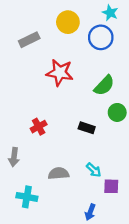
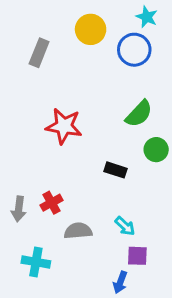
gray rectangle: (29, 40) -> (39, 53), turned -42
red star: (60, 73) -> (64, 126), moved
red cross: (39, 127) -> (52, 203), moved
purple square: (111, 186) -> (137, 256), moved

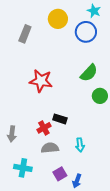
black rectangle: (116, 170) -> (60, 119), moved
red cross: (52, 203) -> (44, 128), moved
cyan arrow: (125, 226) -> (80, 145), turned 40
purple square: (137, 256) -> (60, 174), moved, turned -32

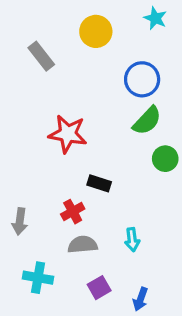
blue circle: (86, 32) -> (142, 79), moved
gray rectangle: (25, 34) -> (41, 56), turned -60
black rectangle: (60, 119) -> (99, 183), moved
blue arrow: (77, 181) -> (140, 299), moved

